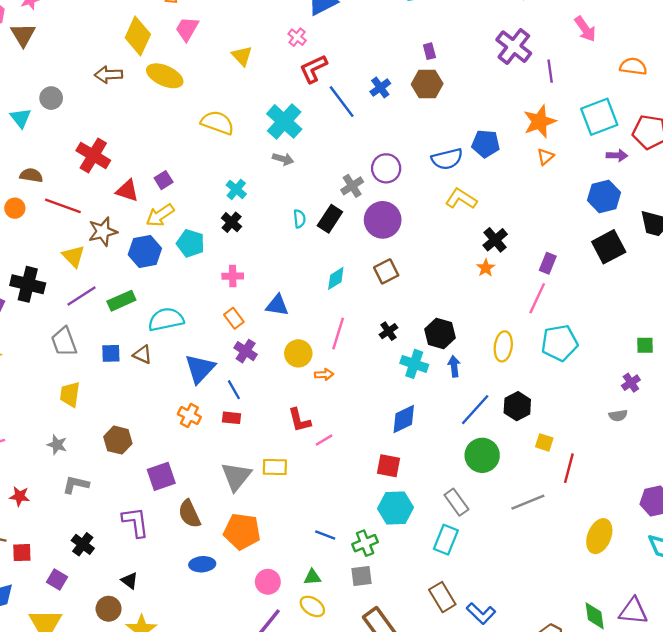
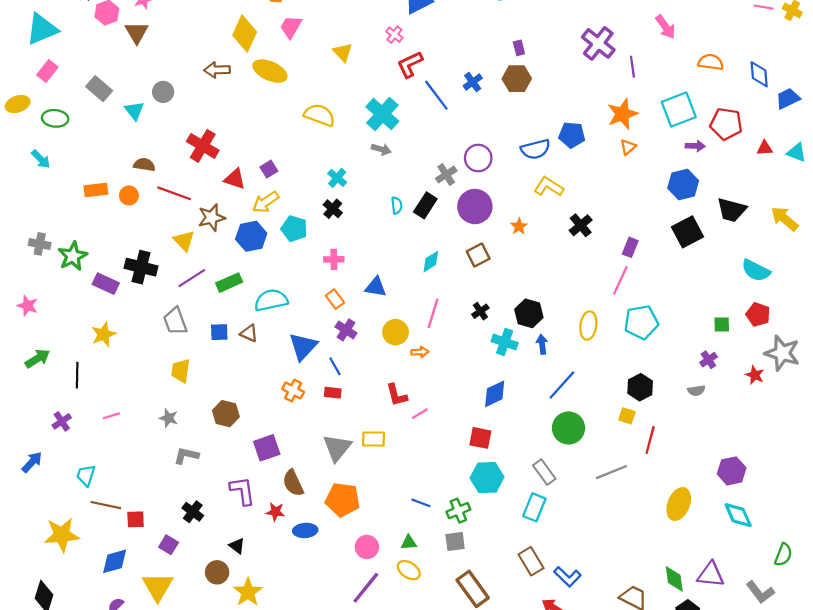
orange star: (486, 268) -> (519, 226), moved
black hexagon: (517, 406) -> (640, 387), moved
red star: (20, 496) -> (275, 512), moved

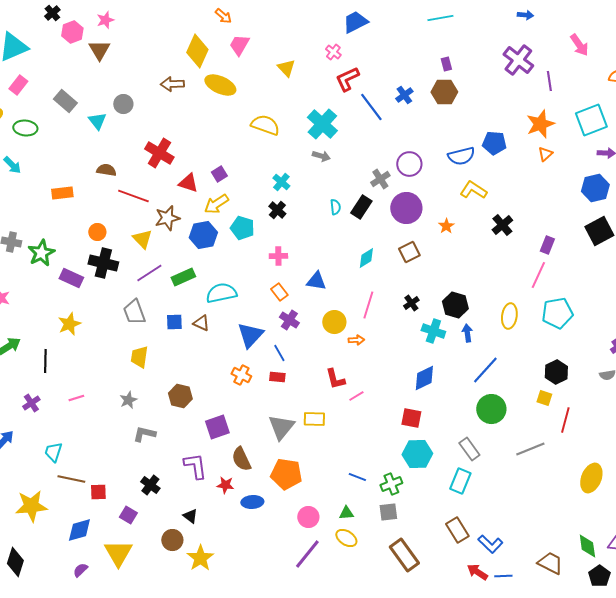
orange circle: (129, 196) -> (97, 232), moved
gray star: (169, 418) -> (128, 400), turned 30

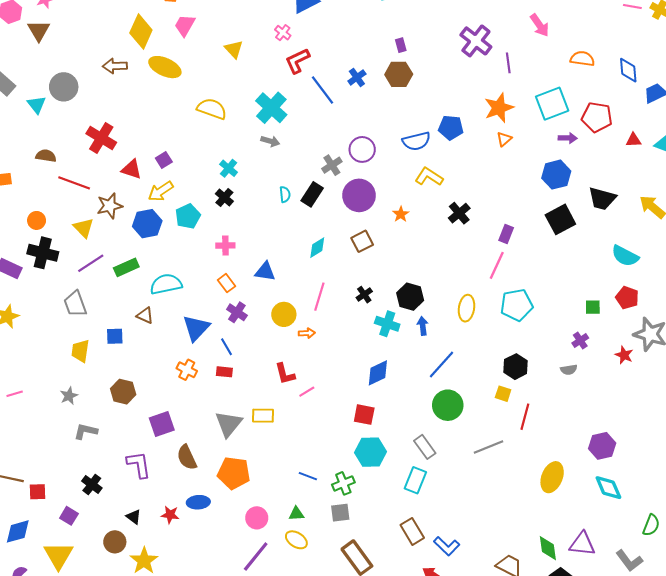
gray circle: (123, 104) -> (64, 87), size x1.4
cyan pentagon: (242, 228) -> (188, 216), turned 30
blue square: (174, 322) -> (115, 336), moved
red star: (225, 485) -> (170, 515), moved

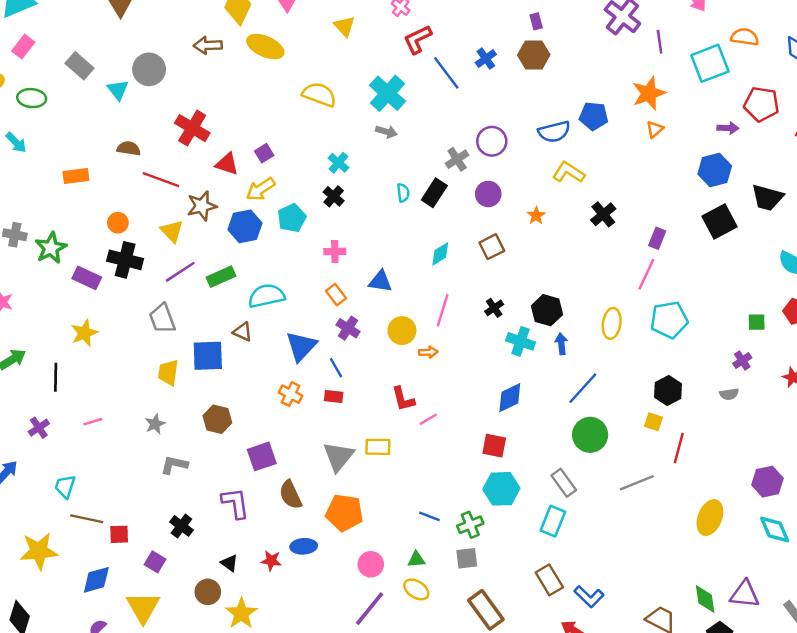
cyan square: (552, 104) -> (710, 63), moved
purple circle: (359, 195) -> (488, 194), size x0.7
blue square: (115, 336) -> (208, 356), size x1.6

